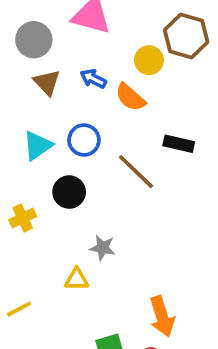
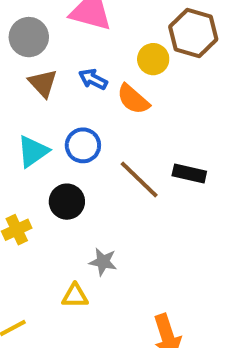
black rectangle: (179, 144) -> (189, 173), moved

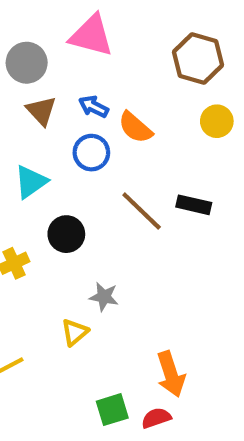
yellow circle: (153, 59) -> (217, 121), moved
blue circle: (83, 145) -> (91, 153), moved
yellow triangle: (75, 296) -> (75, 332), turned -40

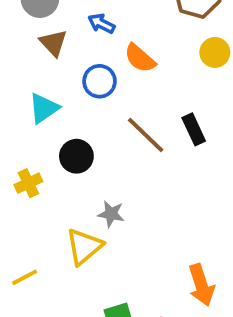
blue arrow: (93, 107) -> (101, 24), moved
black rectangle: (194, 205) -> (194, 129), turned 52
yellow triangle: (75, 332) -> (84, 247), size x1.5
orange arrow: (171, 374) -> (201, 285), moved

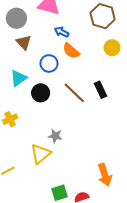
blue arrow: (101, 24) -> (62, 32), moved
black circle: (76, 156) -> (41, 93), moved

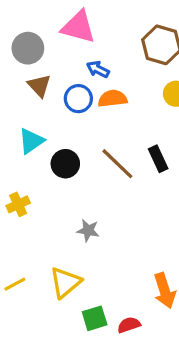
orange semicircle: (71, 51) -> (113, 99), turned 132
blue circle: (49, 63) -> (78, 99), moved
yellow triangle: (41, 154) -> (65, 283), moved

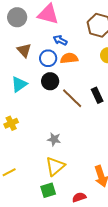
gray circle: (28, 48) -> (17, 17), moved
black circle: (65, 164) -> (50, 81), moved
yellow triangle: (65, 283) -> (55, 166), moved
green square: (95, 318) -> (48, 190), moved

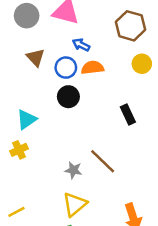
cyan triangle: (19, 84) -> (27, 119), moved
brown line: (72, 98) -> (103, 161), moved

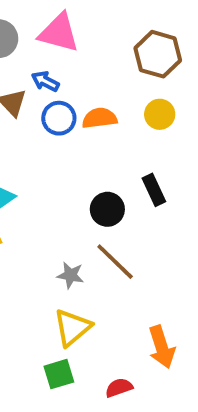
blue arrow: (81, 45) -> (45, 81), moved
yellow circle: (142, 64) -> (160, 114), moved
black circle: (68, 97) -> (107, 209), moved

